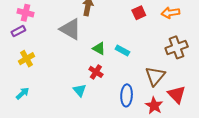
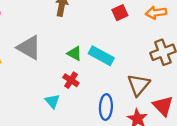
gray triangle: (70, 29) -> (29, 48), moved
cyan rectangle: (122, 50) -> (101, 56), size x1.5

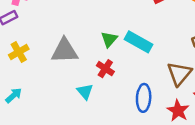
gray triangle: (29, 48) -> (65, 51), moved, turned -32
green triangle: (74, 53) -> (109, 39), turned 42

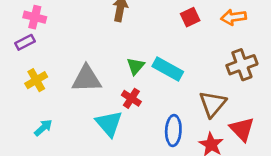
cyan triangle: (85, 92) -> (109, 124), size x1.5
cyan arrow: (14, 95) -> (43, 128), moved

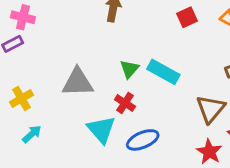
yellow cross: (36, 80) -> (21, 99), moved
blue ellipse: (173, 131) -> (143, 140), moved, turned 64

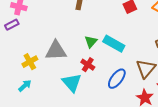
yellow cross: (21, 99) -> (30, 62), moved
blue ellipse: (143, 140) -> (117, 79), moved, turned -30

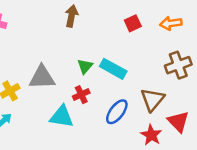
red cross: (88, 65) -> (81, 95), turned 32
cyan triangle: (72, 83) -> (62, 117), turned -40

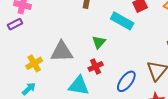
cyan rectangle: (113, 69) -> (122, 21), moved

